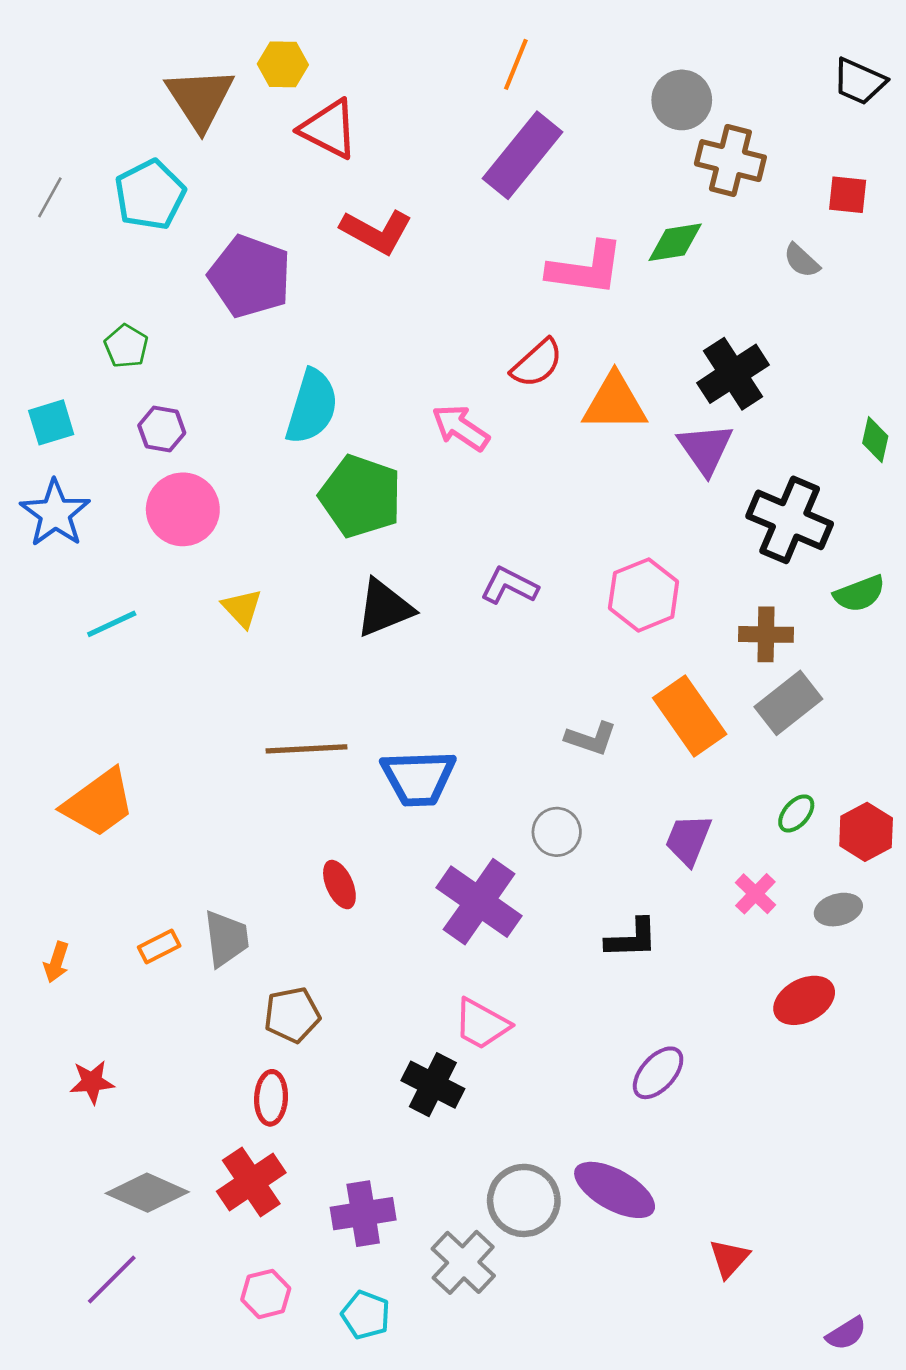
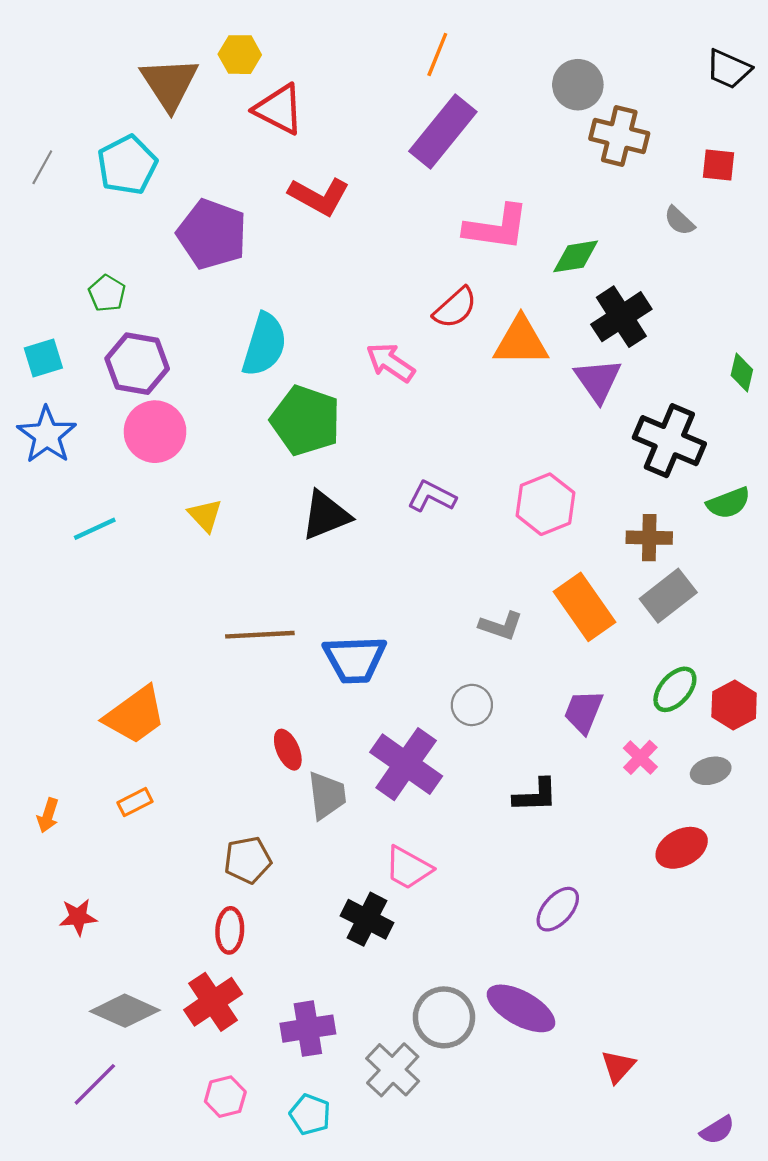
green diamond: (675, 242) -> (576, 256), moved
purple hexagon: (162, 429) -> (137, 364), size x1.6
orange trapezoid: (99, 803) -> (135, 715), moved
green ellipse: (796, 813) -> (675, 689), size x1.4
gray trapezoid: (226, 939) -> (327, 795), moved

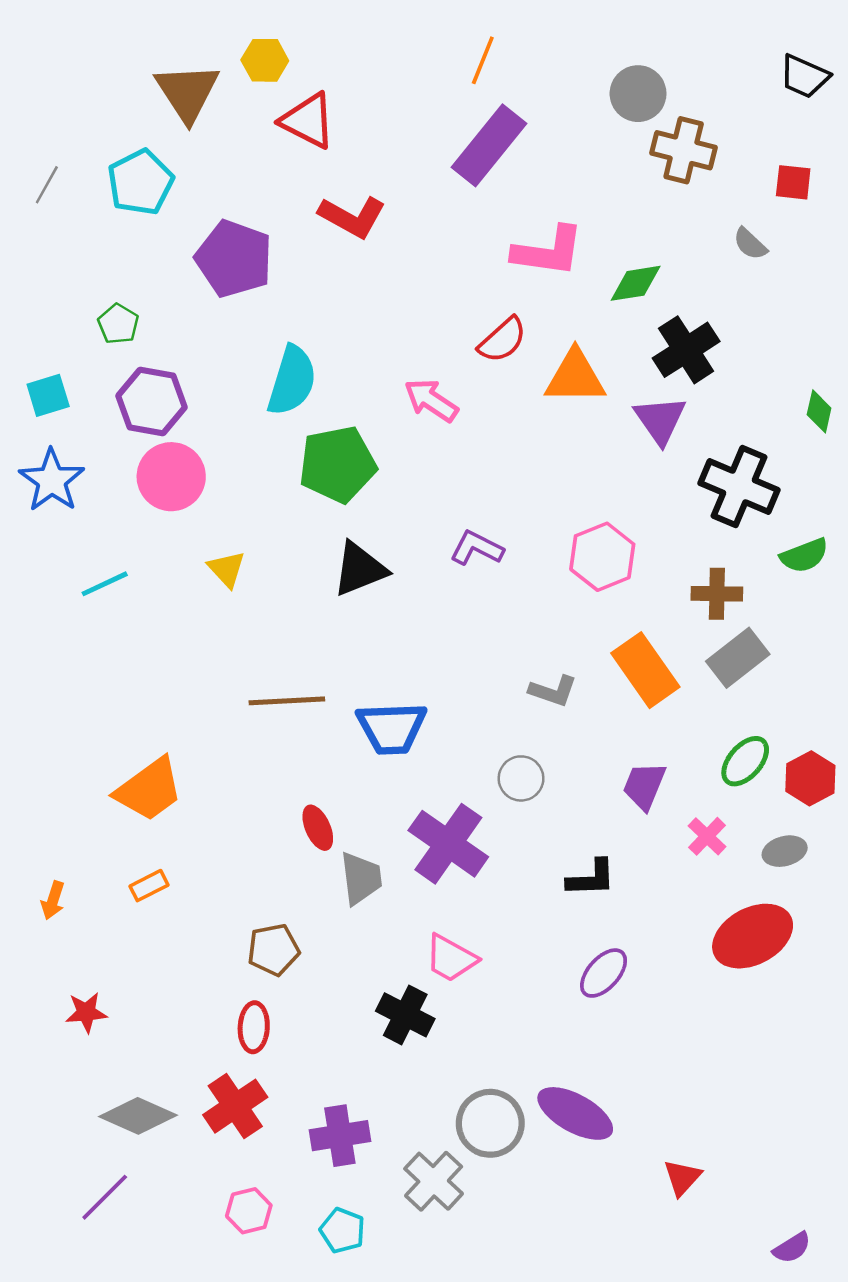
green pentagon: (306, 420) -> (337, 464), turned -30
red ellipse: (682, 848) -> (753, 936), size x1.4
purple ellipse: (558, 909) -> (604, 973), moved

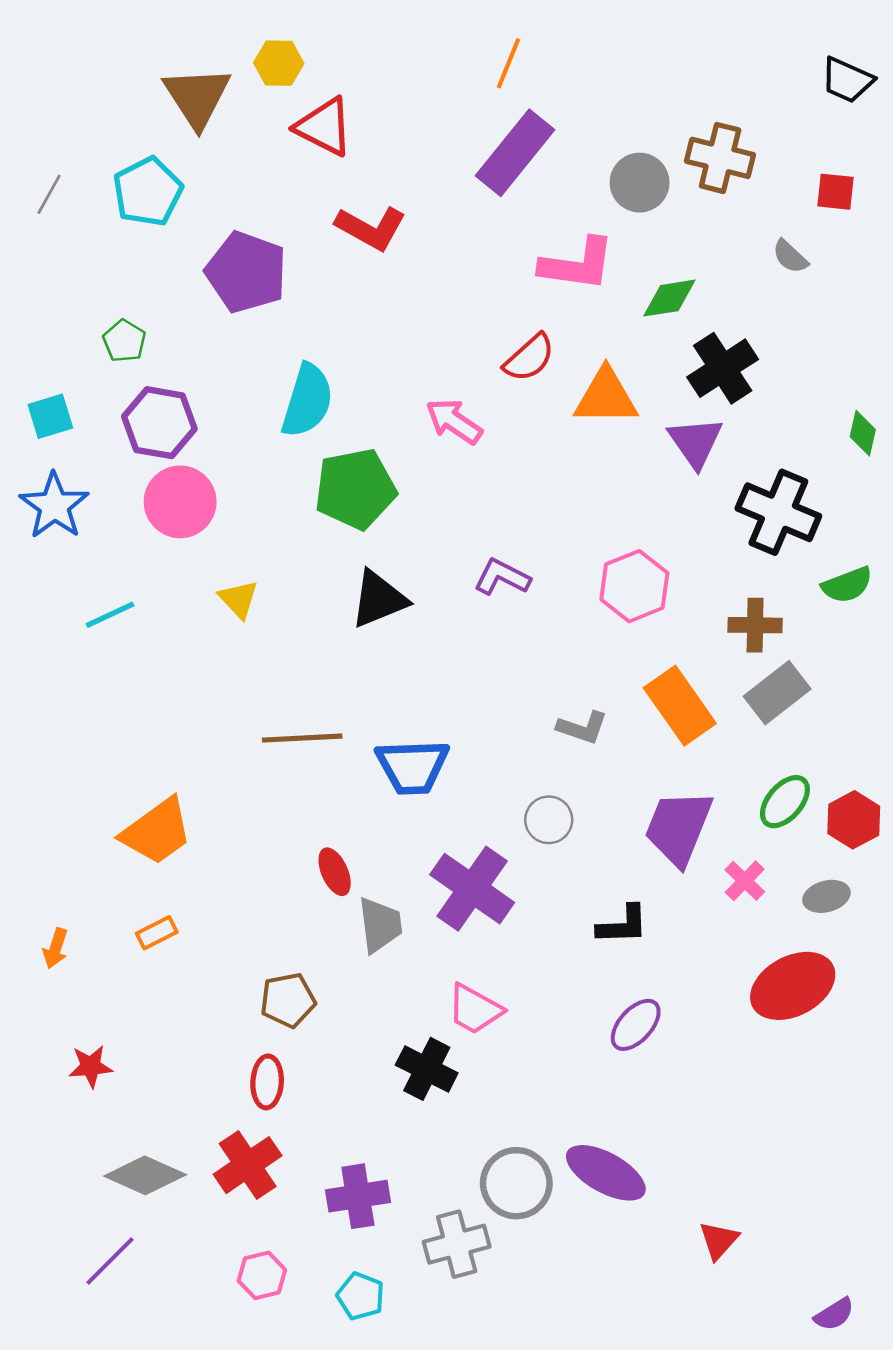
gray circle: (638, 94) -> (640, 183), moved
purple trapezoid: (644, 786) -> (678, 828), size x1.5
gray cross: (434, 1181) -> (457, 1244), turned 32

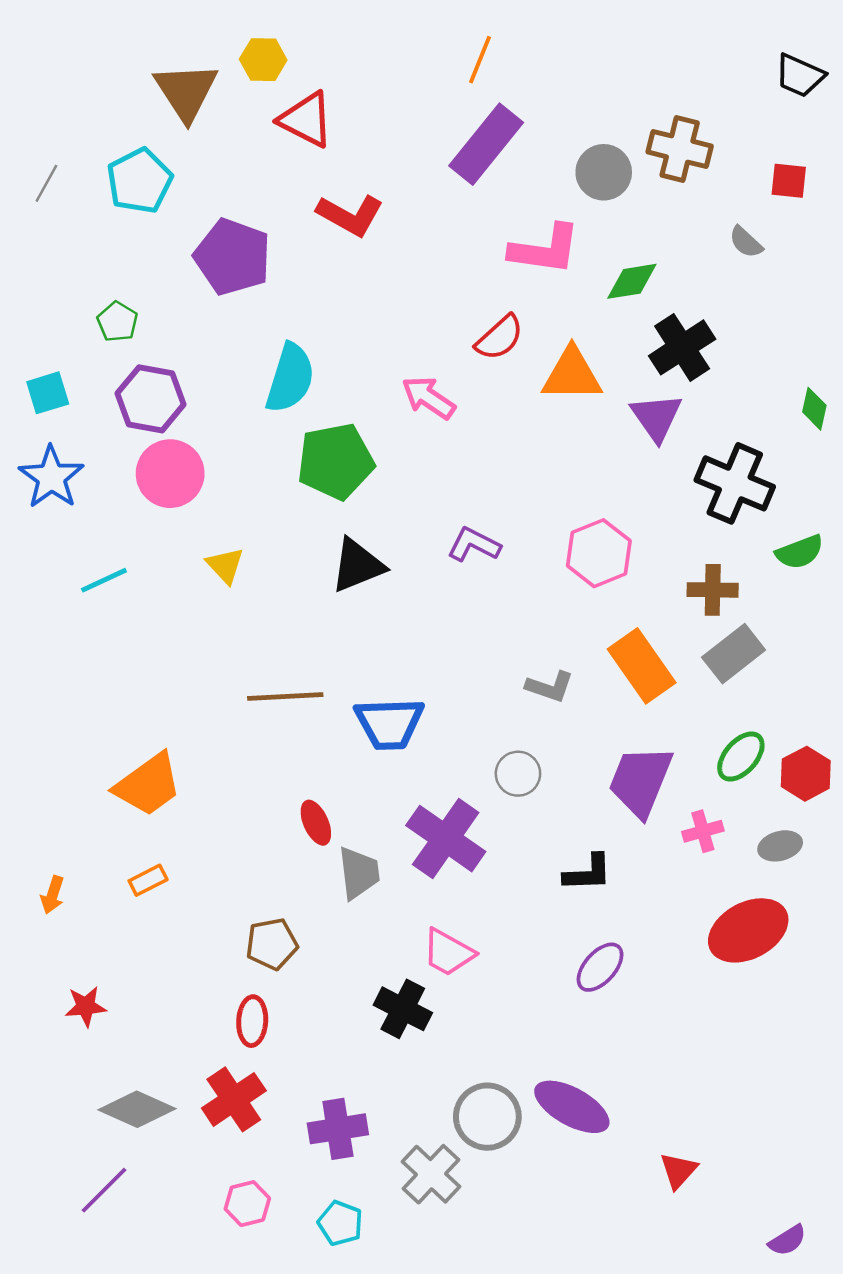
pink cross: (745, 881) -> (703, 831), turned 30
gray cross: (457, 1244) -> (431, 1174), turned -32

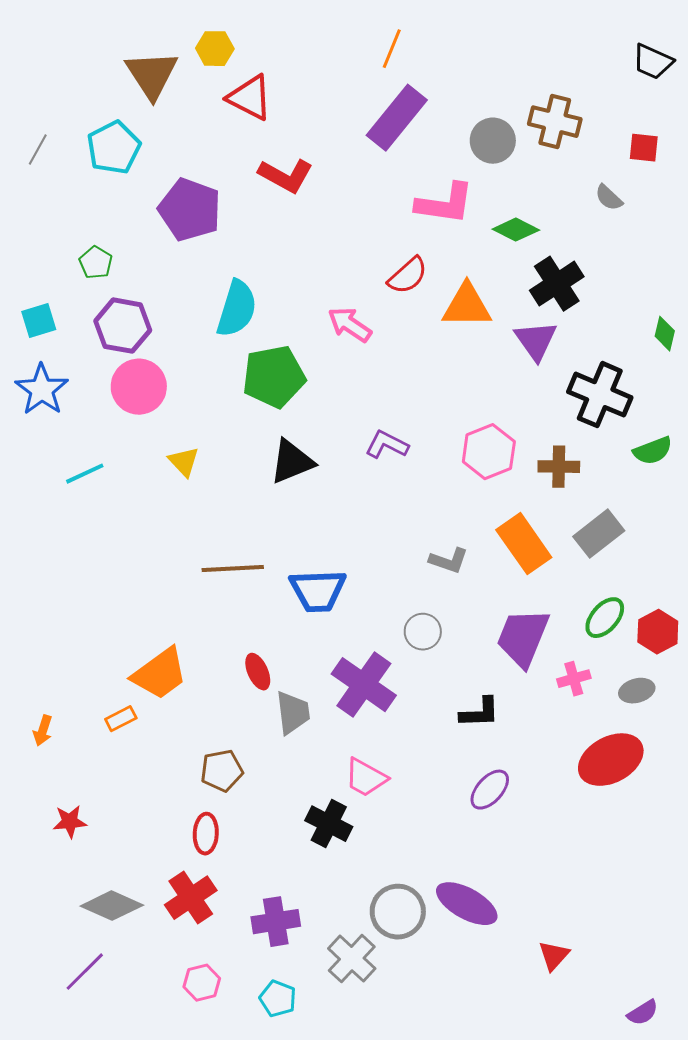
green diamond: (632, 281) -> (516, 230), turned 36
brown cross: (713, 590) -> (559, 467), moved
orange trapezoid: (148, 785) -> (160, 674), moved

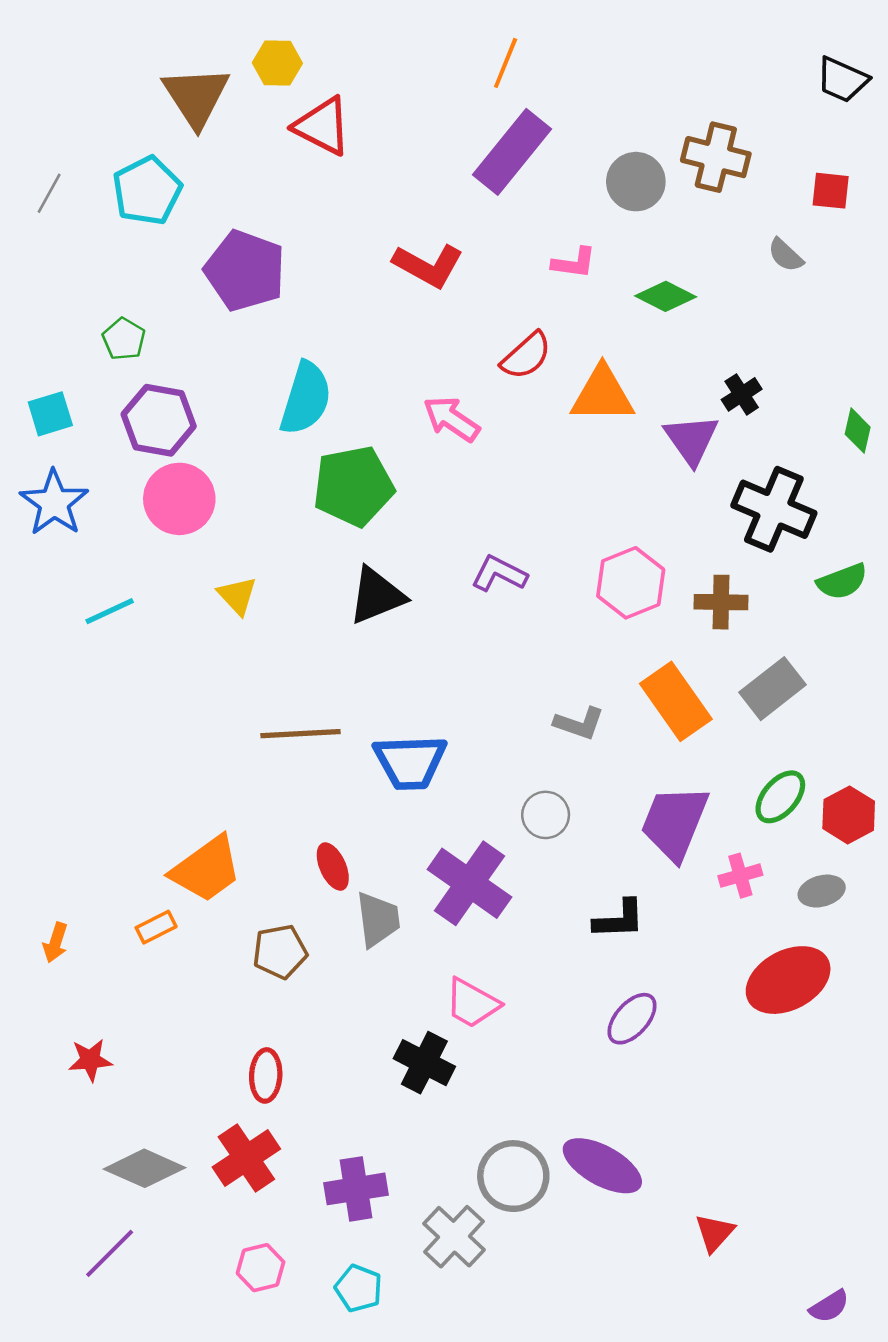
red L-shape: (286, 176) -> (428, 265), moved
pink L-shape: (445, 204) -> (574, 263), size x0.6
black cross: (557, 284) -> (742, 394), moved, size x0.6
brown pentagon: (222, 771) -> (280, 952), moved

